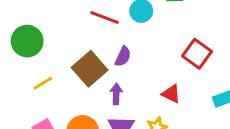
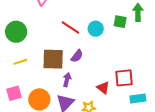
red square: (197, 54) -> (124, 78), moved, turned 36
brown square: (90, 69) -> (53, 59), turned 30

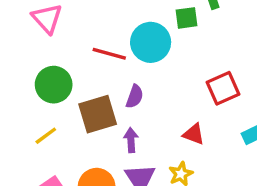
cyan circle: (96, 29) -> (151, 42), size x1.5
green circle: (16, 32) -> (54, 85), moved
red square: (124, 78) -> (223, 88), moved

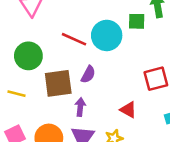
yellow line: (46, 136) -> (17, 94), turned 42

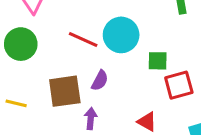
green square: (137, 21) -> (158, 61), moved
green circle: (28, 56) -> (21, 44), moved

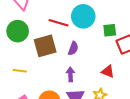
brown square: (65, 91) -> (45, 46), moved

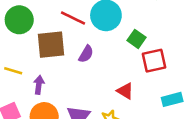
green square: (110, 30) -> (137, 39), turned 32
purple arrow: (70, 74) -> (39, 85), moved

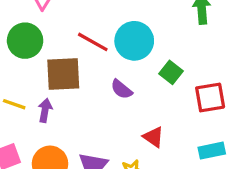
purple semicircle: (86, 54) -> (121, 89), moved, turned 96
red square: (154, 61) -> (210, 98), moved
purple arrow: (39, 85) -> (45, 110), moved

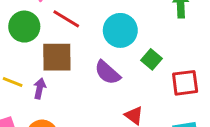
red line: (93, 42) -> (66, 19), moved
purple semicircle: (121, 89) -> (107, 73), size x1.4

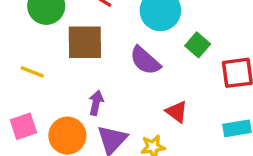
purple arrow: (40, 88) -> (96, 103), moved

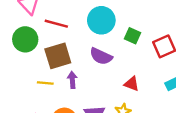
yellow line: (32, 72) -> (45, 83), moved
purple arrow: (96, 103) -> (72, 80), moved

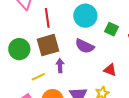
red line: (56, 24) -> (47, 18), turned 66
green circle: (25, 39) -> (19, 49), moved
yellow line: (45, 83) -> (38, 77), moved, turned -32

